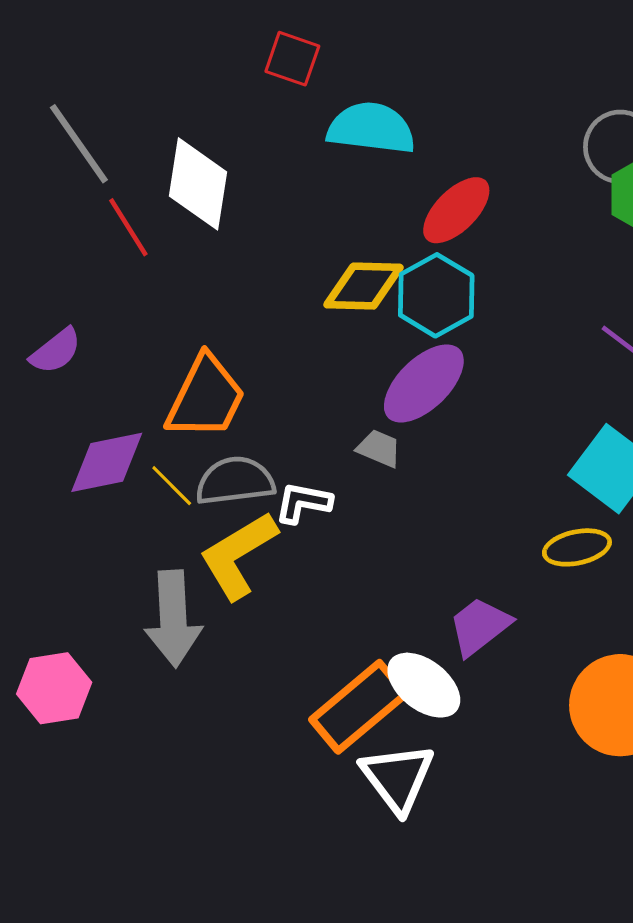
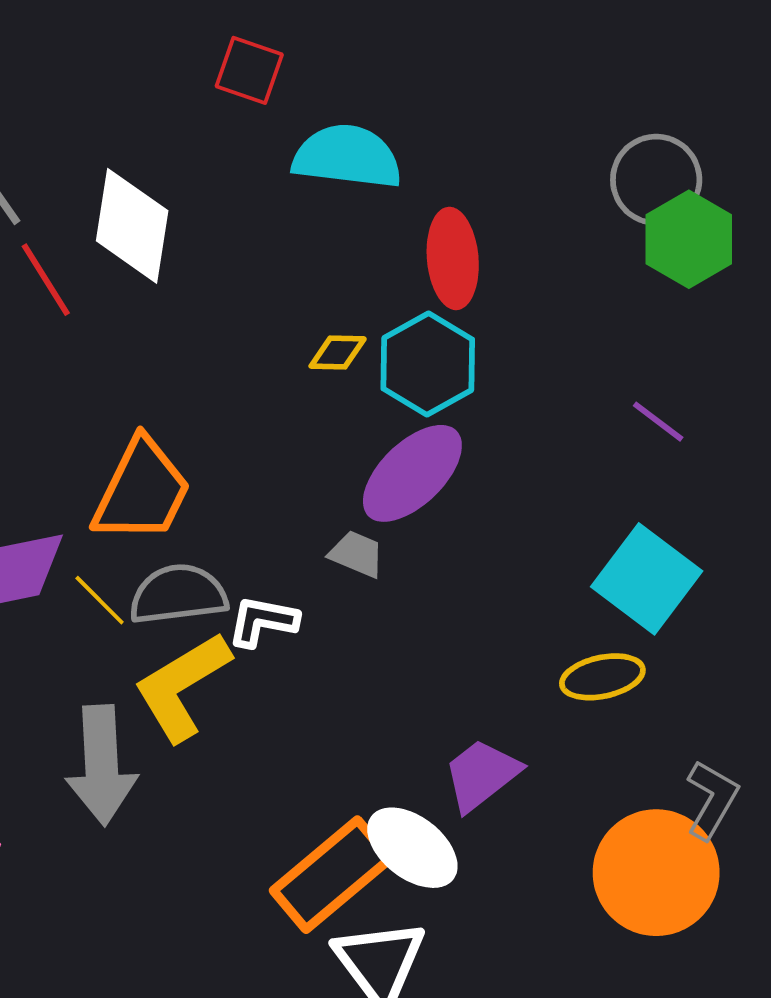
red ellipse: (456, 210) -> (453, 258), turned -50
yellow diamond: (363, 286) -> (338, 352), size x0.6

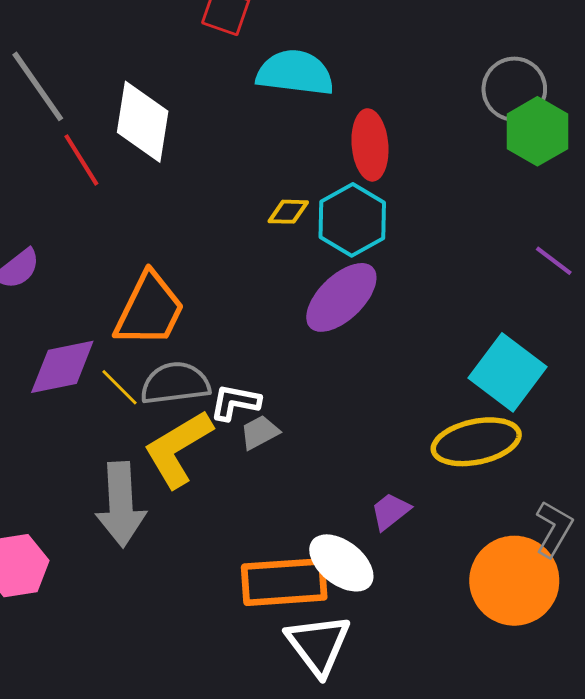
purple line: (658, 422) -> (554, 261), moved
gray trapezoid: (357, 554) -> (260, 432), moved, turned -51
yellow ellipse: (602, 677) -> (476, 442), size x1.5
purple trapezoid: (481, 775) -> (390, 511), size x0.7
orange rectangle: (332, 875) -> (284, 582), turned 36

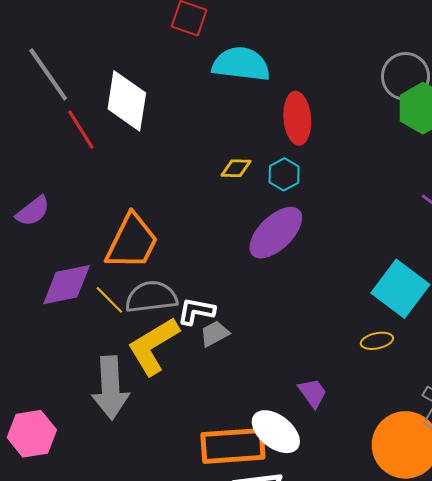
cyan hexagon: (352, 220) -> (284, 174), size x0.6
yellow ellipse: (476, 442) -> (377, 341), size x0.5
purple trapezoid: (390, 511) -> (313, 393), turned 92

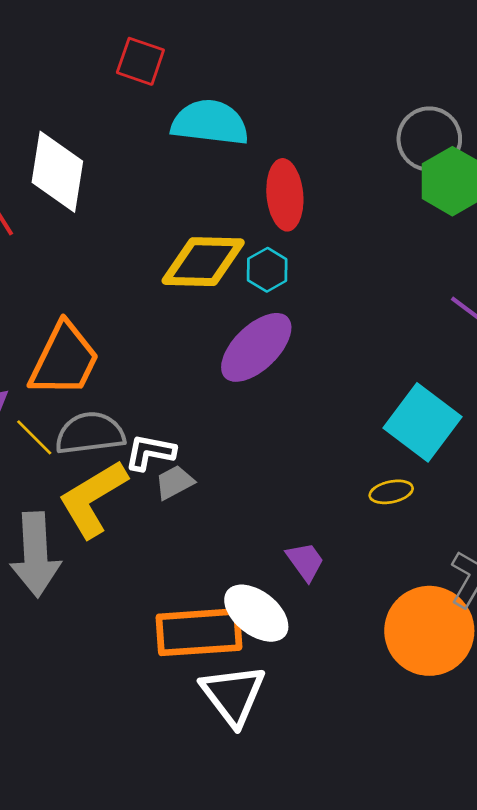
yellow diamond: (236, 168) -> (203, 262), size x2.0

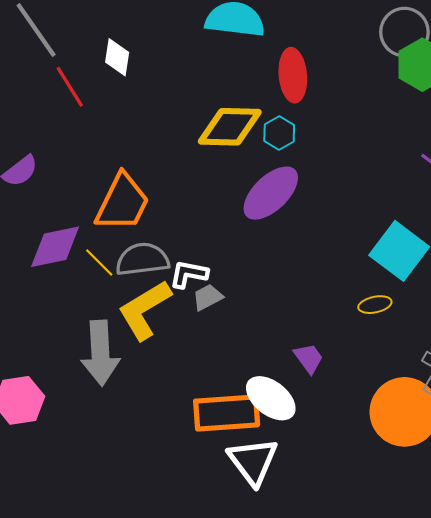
white diamond: (57, 172) -> (117, 57), size x0.6

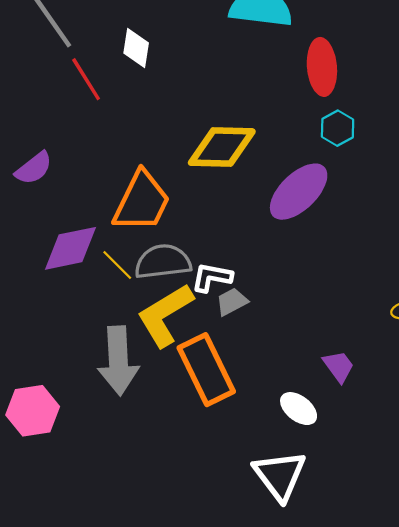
yellow diamond: (230, 127) -> (222, 147), moved
cyan hexagon: (279, 133) -> (338, 128), moved
white ellipse: (271, 398) -> (299, 409), size x0.7
orange rectangle: (227, 413) -> (206, 370), moved, turned 68

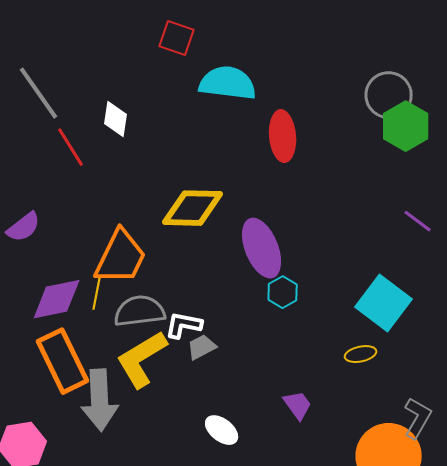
cyan hexagon: (338, 128) -> (283, 292), moved
purple ellipse: (299, 192) -> (262, 248), turned -68
yellow line: (117, 265) -> (97, 293), moved, turned 56
orange rectangle: (206, 370) -> (63, 361), moved
white ellipse: (299, 409) -> (222, 430), moved

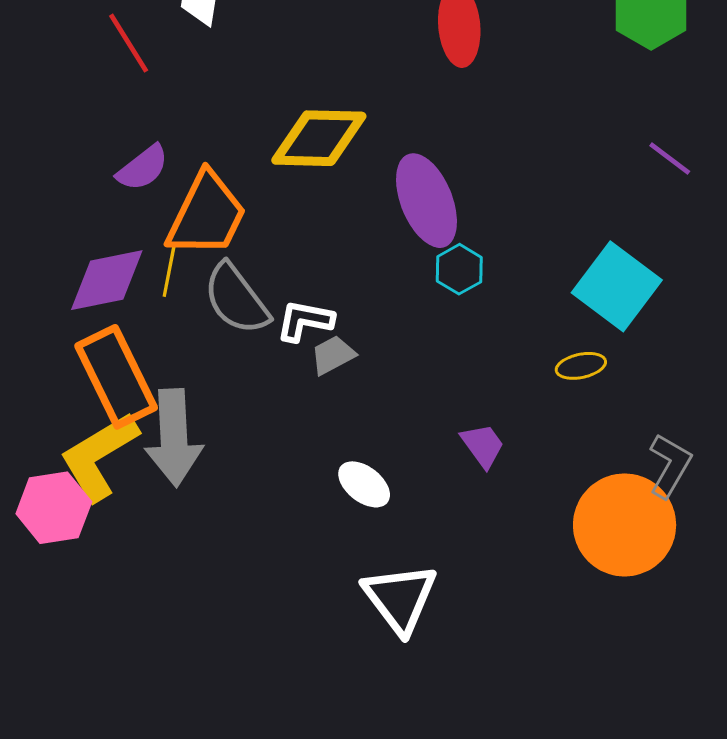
purple semicircle: (24, 227) -> (143, 168), moved
gray semicircle: (140, 311) -> (236, 299), turned -120
yellow L-shape: (142, 359) -> (99, 456), moved

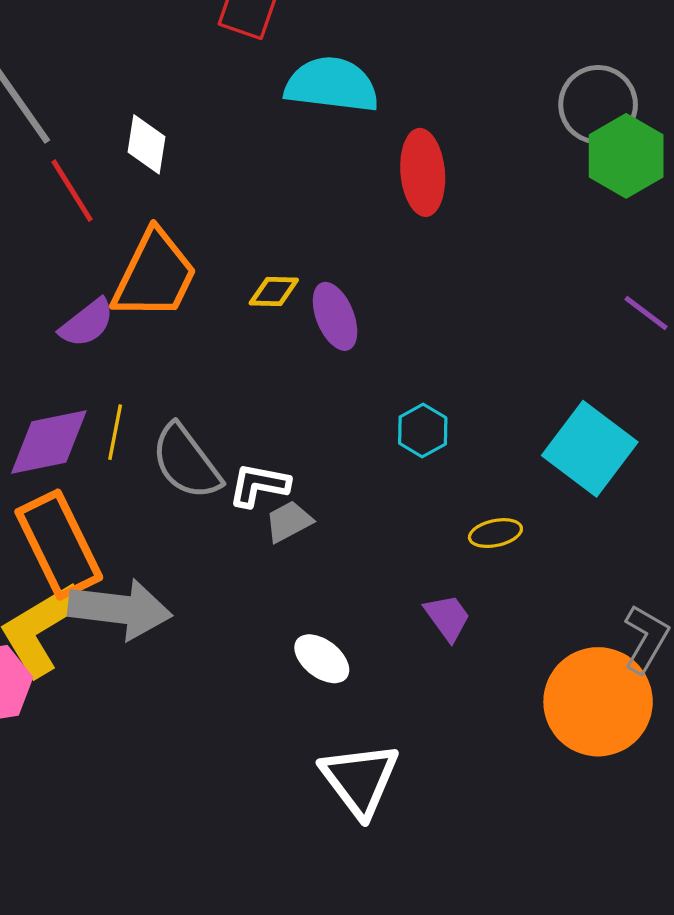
yellow diamond: (319, 138) -> (274, 292), size x0.5
purple ellipse: (426, 201) -> (335, 316), moved, size x0.7
orange trapezoid: (207, 215) -> (155, 275), moved
yellow ellipse: (581, 366) -> (495, 533), moved
gray arrow: (174, 438) -> (120, 609), turned -80

